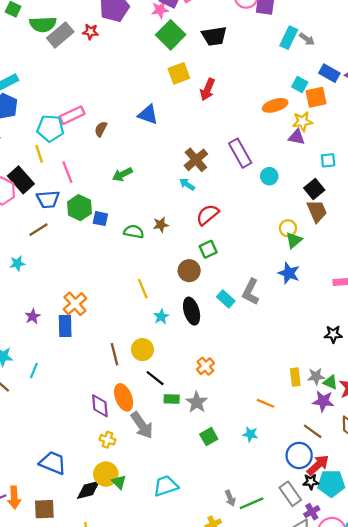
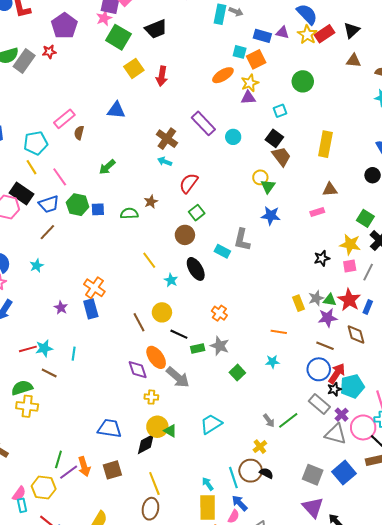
pink rectangle: (72, 115) -> (64, 119), moved

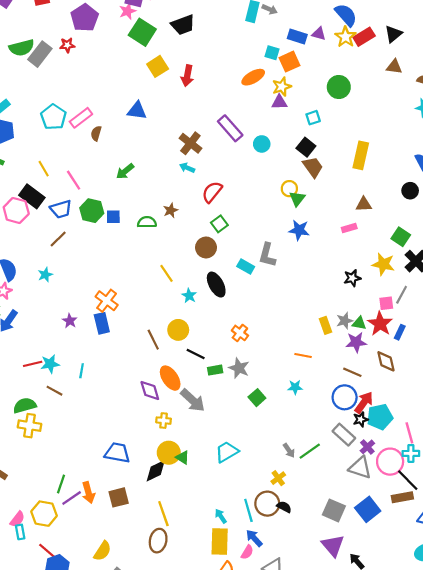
cyan pentagon: (36, 143) -> (53, 117), moved, turned -30
pink square: (350, 266) -> (386, 303), moved

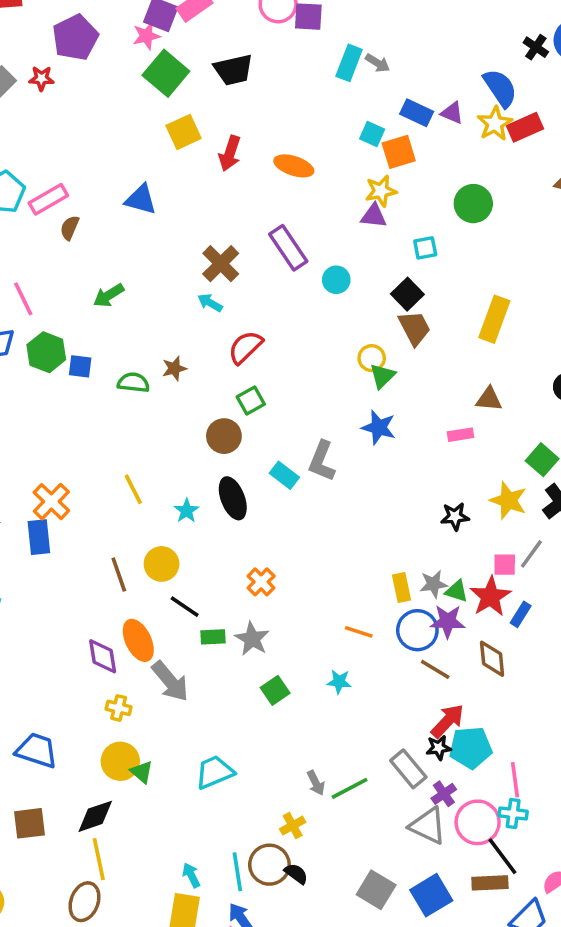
orange ellipse: (253, 77) -> (294, 166), moved, turned 40
yellow line: (167, 273) -> (133, 489), moved
blue circle: (345, 397) -> (417, 630), moved
black diamond: (156, 471) -> (95, 816), moved

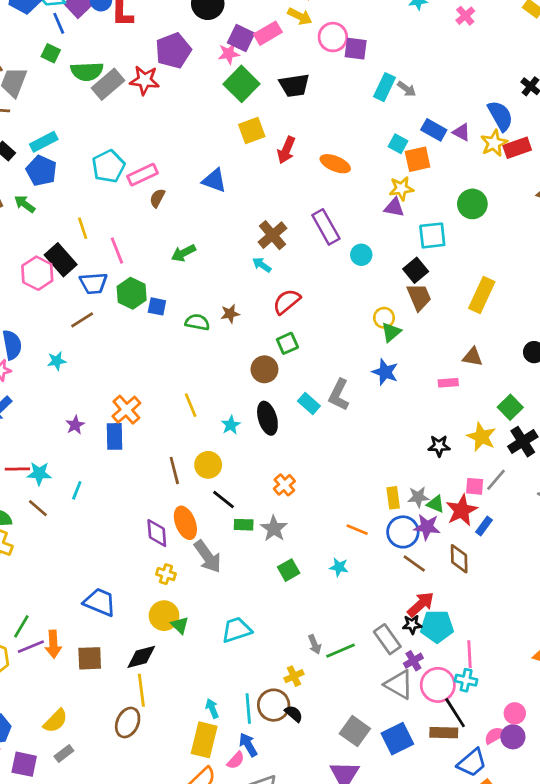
red star: (41, 78) -> (145, 80), size x1.5
cyan square: (425, 248) -> (432, 235), size x1.5

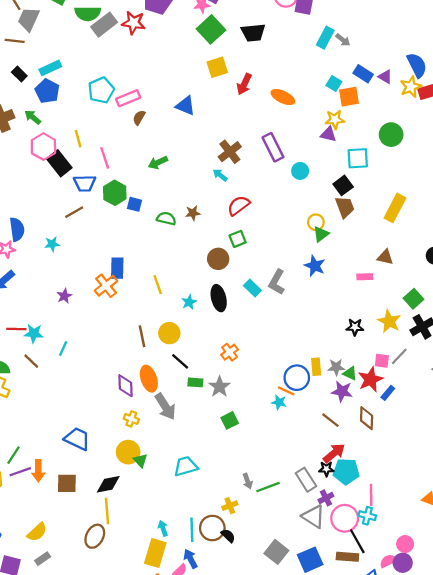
pink hexagon: (37, 273) -> (43, 147), moved
blue rectangle: (114, 436) -> (117, 268), moved
blue circle: (403, 532) -> (297, 378), moved
cyan star: (339, 567) -> (279, 402), moved

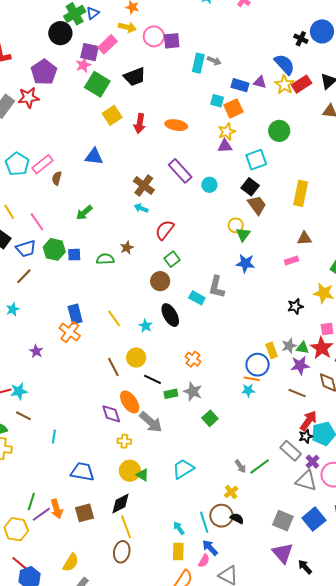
cyan line: (63, 348) -> (54, 437), moved
yellow rectangle: (155, 553) -> (178, 551), size x0.7

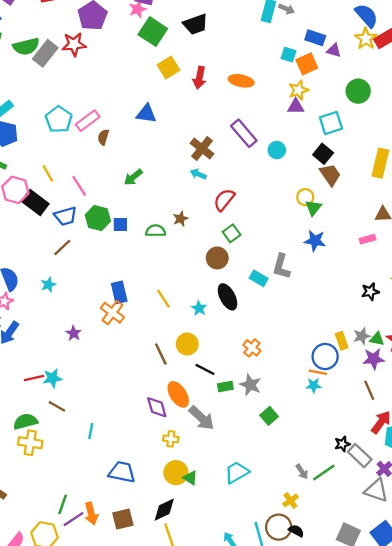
purple triangle: (260, 82) -> (334, 50), moved
brown line: (297, 393) -> (369, 390), turned 42
black star: (306, 436) -> (342, 444), moved

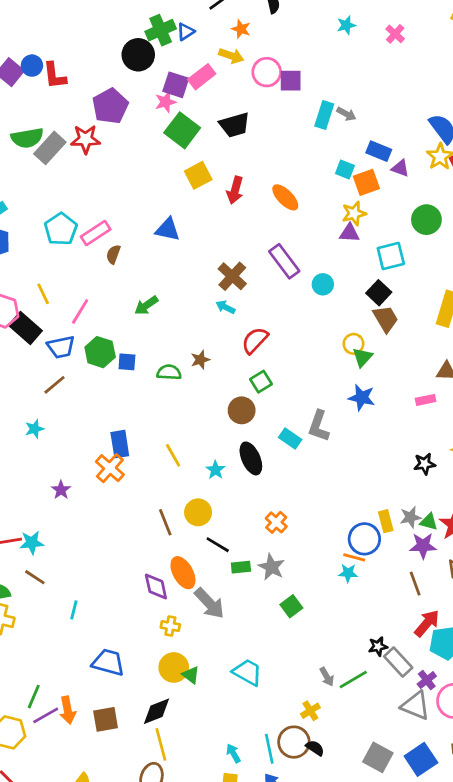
orange ellipse: (241, 81) -> (285, 197), turned 30
pink line: (79, 186) -> (80, 311), turned 60
cyan trapezoid: (237, 472) -> (247, 672), turned 55

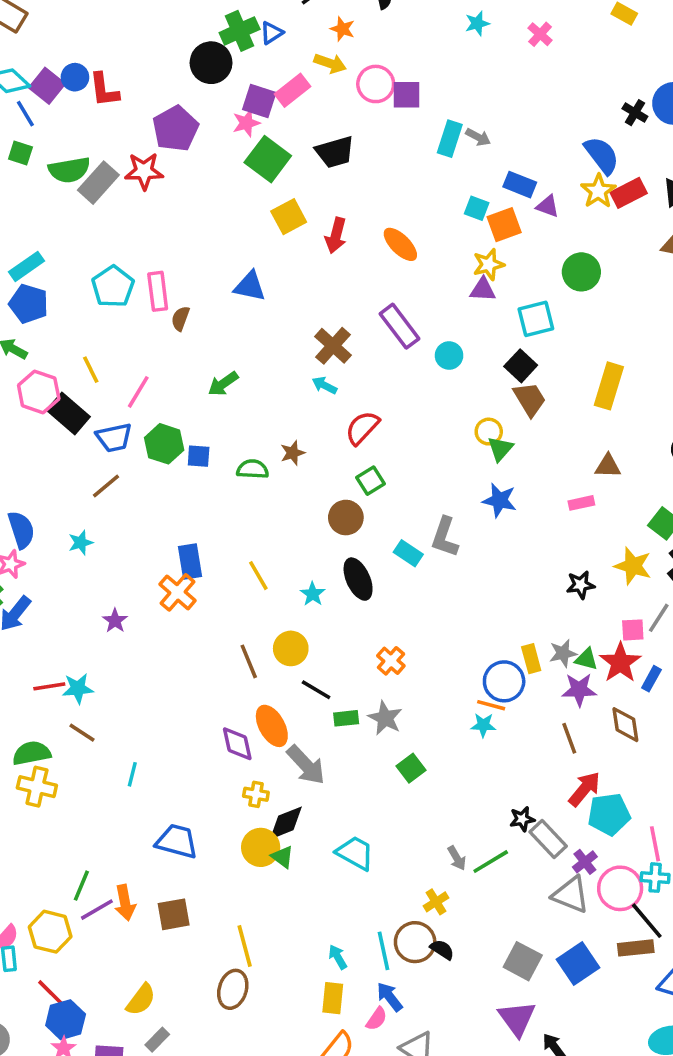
pink rectangle: (96, 233) -> (158, 291), turned -64
black diamond: (156, 711) -> (286, 823), moved

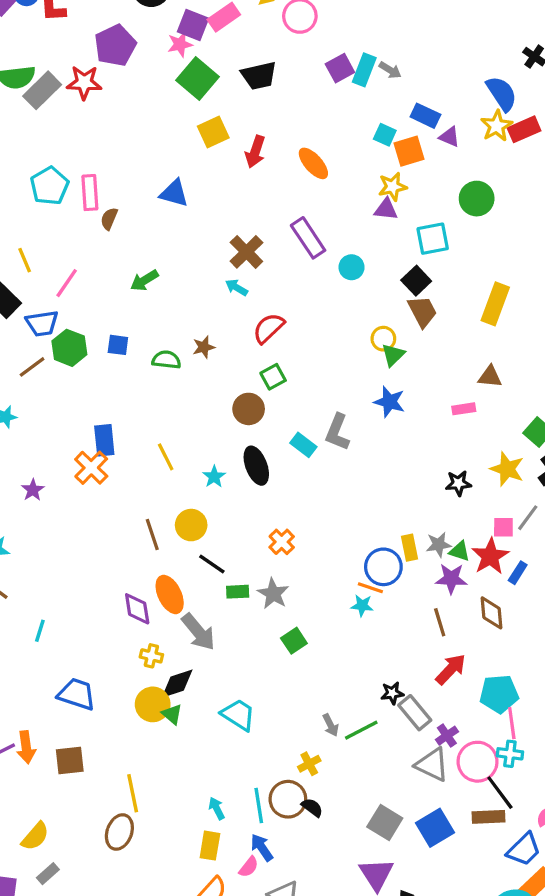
purple square: (406, 95) -> (340, 68), moved, turned -32
green hexagon: (164, 444) -> (69, 348), moved
cyan pentagon: (609, 814) -> (499, 694), moved

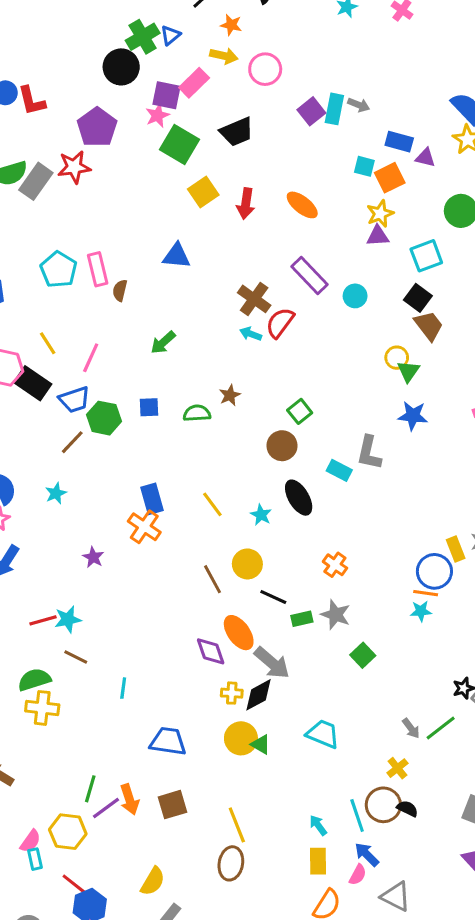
red semicircle: (269, 328) -> (280, 323), moved
black diamond: (177, 684) -> (259, 695), moved

